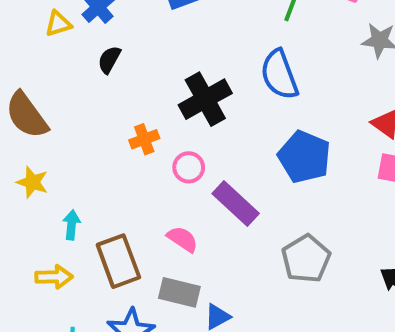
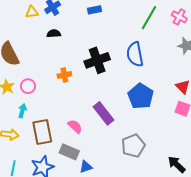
black semicircle: (109, 60) -> (54, 34), turned 48
pink circle: (189, 167) -> (28, 86), moved

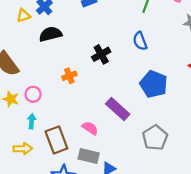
black semicircle: (54, 34) -> (50, 34), size x1.5
blue semicircle: (135, 54) -> (140, 41), size x0.7
black cross: (97, 60) -> (101, 54), size x0.7

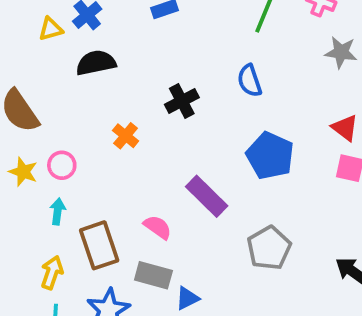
orange cross: (69, 76) -> (126, 136), turned -32
yellow arrow: (23, 149) -> (52, 273), moved, turned -72

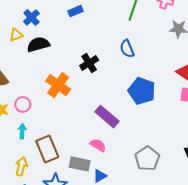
yellow triangle: (51, 29) -> (16, 35), moved
orange cross: (126, 136) -> (58, 85), size x1.6
pink semicircle: (158, 227) -> (98, 145), moved
gray pentagon: (269, 248) -> (147, 159), moved

